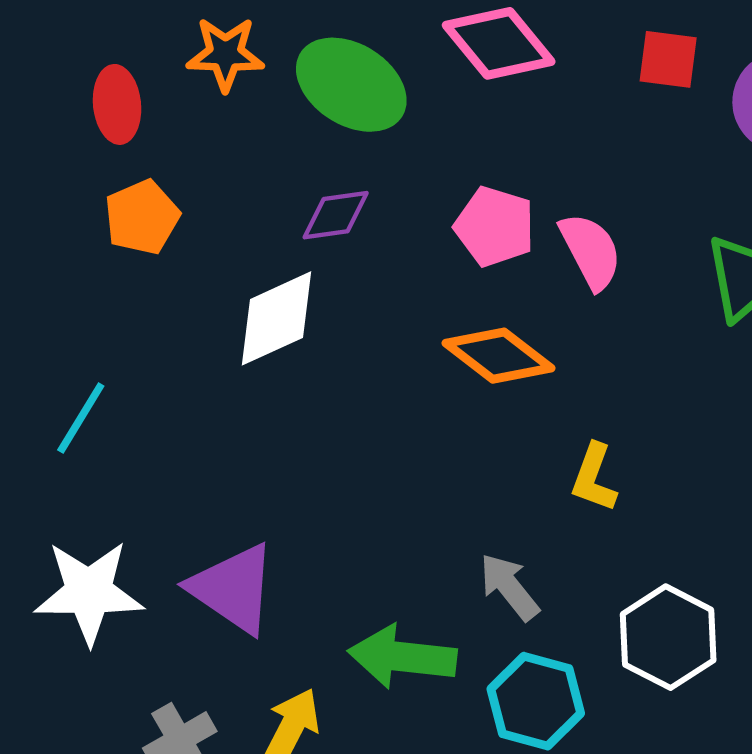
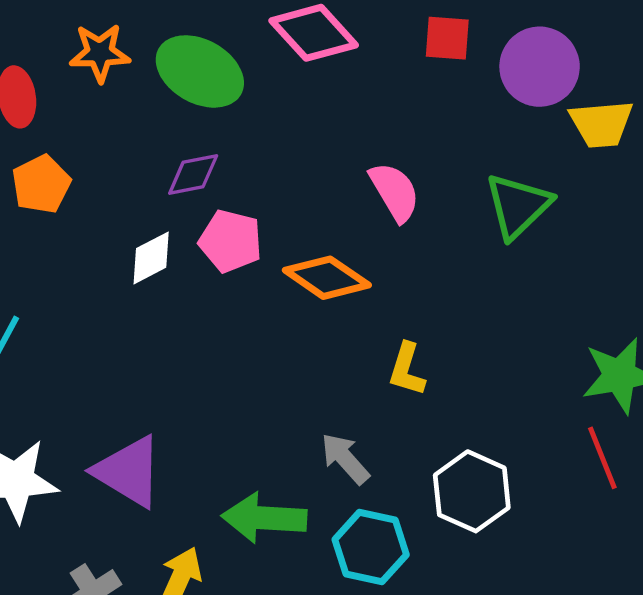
pink pentagon: (495, 227) -> (231, 241), moved
white diamond: (277, 318) -> (151, 258), size x0.7

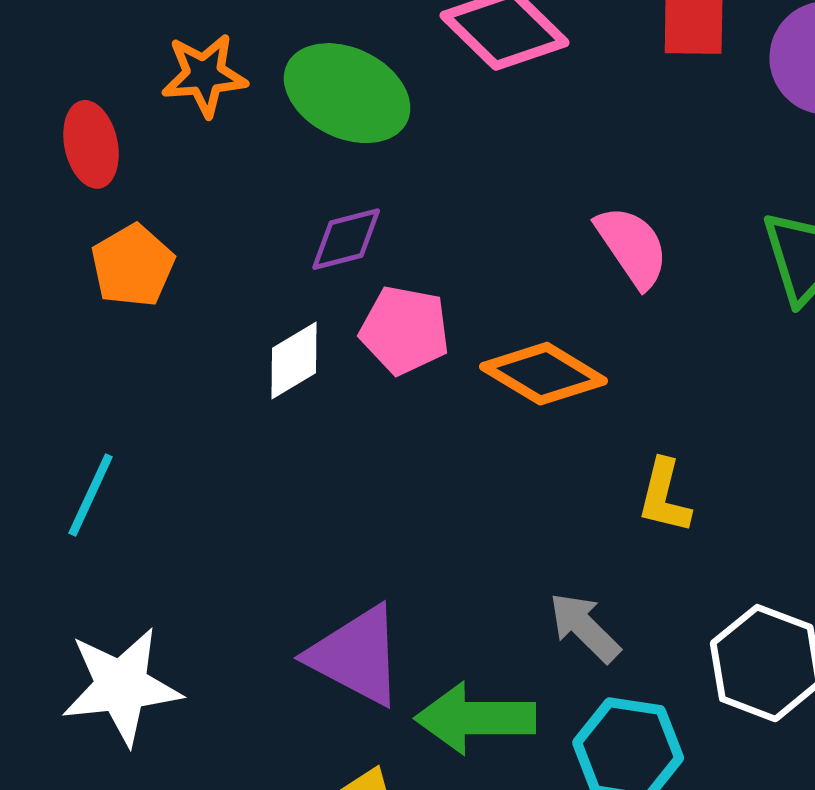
purple triangle: (129, 472) -> (356, 656), moved

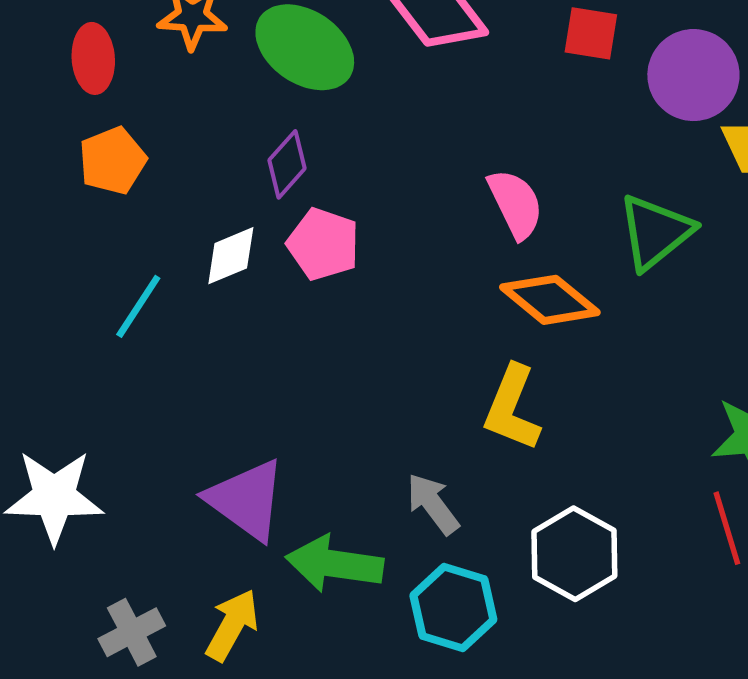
purple diamond: (346, 239) -> (287, 164), turned -42
orange diamond: (544, 374) -> (550, 300), moved
cyan line: (91, 495) -> (138, 306), moved
yellow L-shape: (664, 496) -> (512, 408), size x1.4

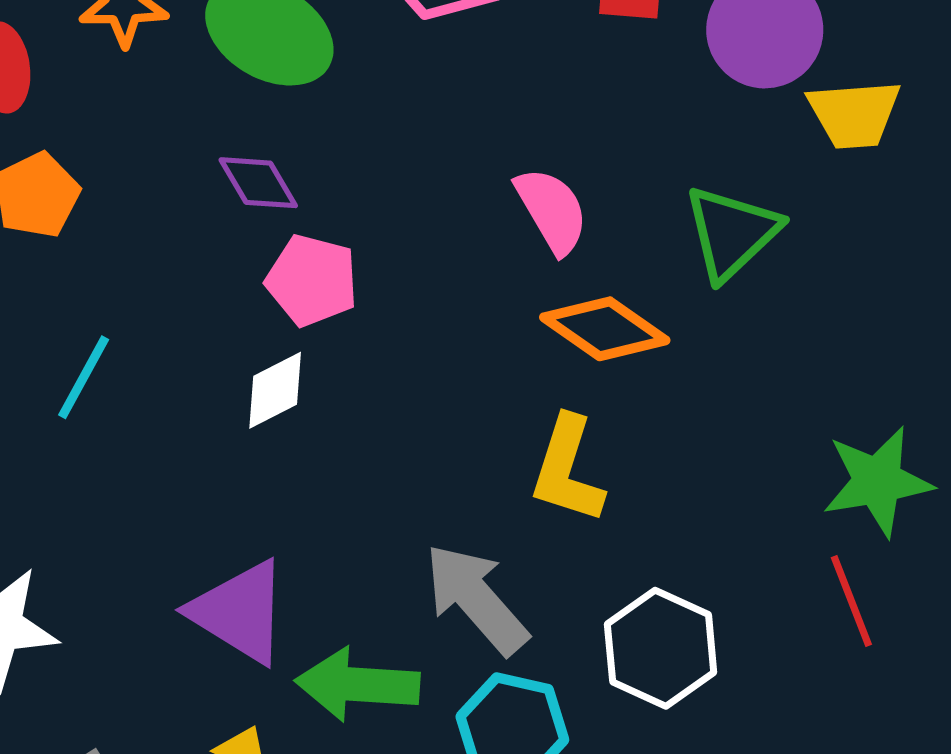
purple diamond: (287, 164) -> (258, 183), turned -68
white diamond: (231, 256) -> (275, 390), moved
gray arrow: (433, 504) -> (476, 599), size x1.5

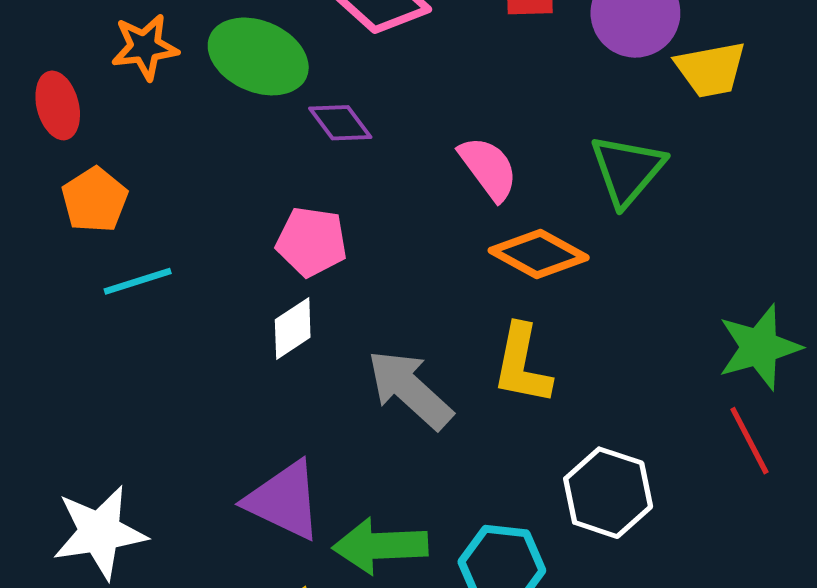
purple diamond: (258, 183) -> (340, 123), moved
cyan line: (84, 377) -> (138, 281), moved, turned 50
gray arrow: (476, 599) -> (410, 389), moved

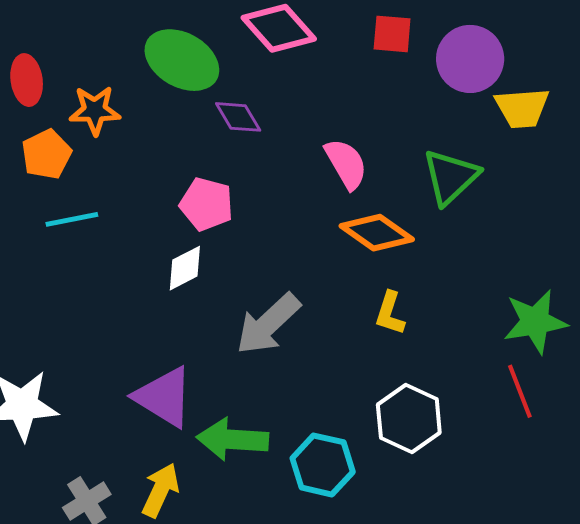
orange star: (145, 47) -> (95, 110), moved
yellow L-shape: (522, 364) -> (390, 313), moved, size x0.7
gray arrow: (410, 389) -> (268, 324), turned -92

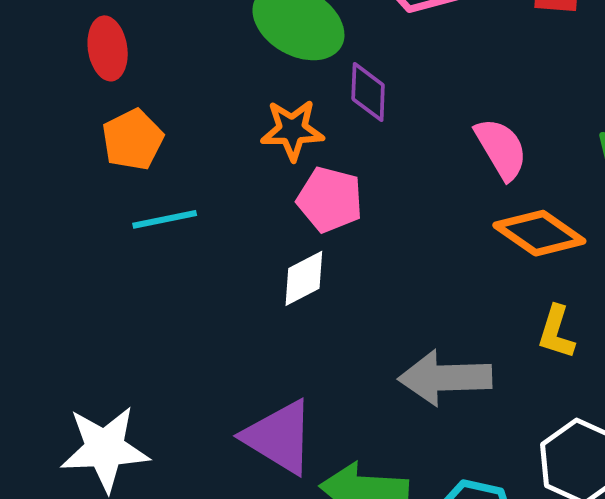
orange star: (95, 110) -> (292, 130), moved
purple diamond: (238, 117) -> (368, 92), turned 33
gray arrow: (268, 324) -> (445, 378), moved, turned 42

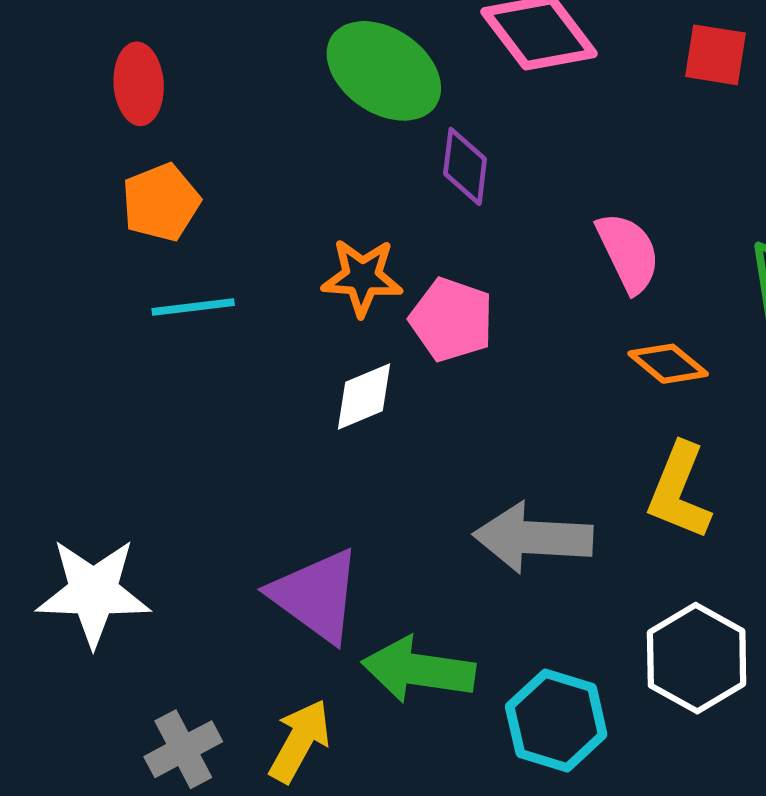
orange star: (292, 130) -> (362, 277), moved
pink pentagon: (330, 200) -> (452, 320), moved
orange diamond: (539, 233) -> (668, 364), size x0.7
yellow L-shape: (556, 332) -> (679, 491), size x1.4

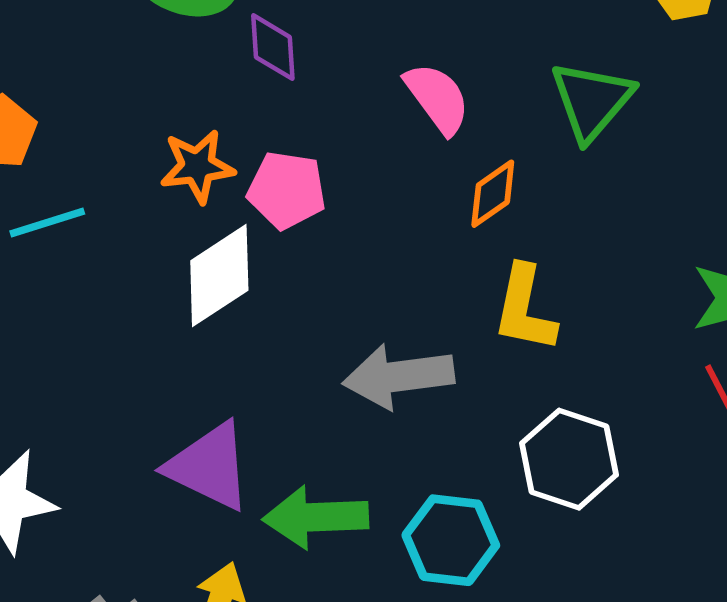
orange diamond: (668, 364) -> (493, 194), turned -64
white diamond: (364, 396) -> (219, 275), size x1.5

